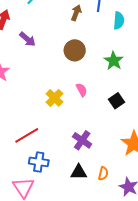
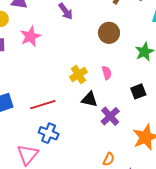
purple cross: (82, 140) -> (110, 116), moved
black triangle: (79, 172) -> (89, 99), moved

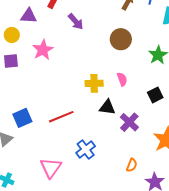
yellow cross: (78, 74) -> (94, 83), turned 36
blue cross: (49, 133) -> (86, 149), moved, turned 36

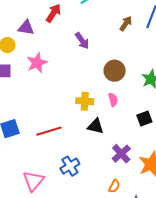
purple arrow: (76, 22) -> (82, 41), moved
brown circle: (121, 39) -> (115, 71), moved
purple cross: (129, 122) -> (121, 154), moved

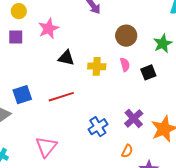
black square: (144, 119) -> (148, 72), moved
black triangle: (96, 126) -> (66, 58), moved
blue cross: (70, 166) -> (98, 127), moved

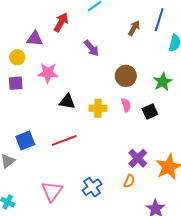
pink star: (49, 28) -> (48, 73), turned 30
blue cross: (98, 127) -> (92, 187), moved
orange semicircle: (127, 151) -> (129, 181), moved

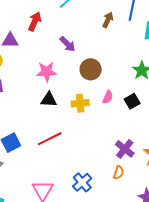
pink star: (48, 73) -> (47, 72), moved
brown circle: (126, 76) -> (91, 69), moved
pink semicircle: (126, 105) -> (108, 97), turned 48

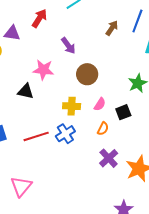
black triangle: (49, 100) -> (26, 91), moved
orange semicircle: (119, 172) -> (103, 129), moved
blue cross: (82, 182) -> (65, 134), moved

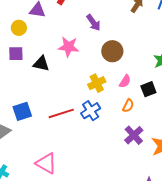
black triangle: (26, 91) -> (41, 64), moved
yellow cross: (72, 106) -> (97, 83), turned -30
pink triangle: (21, 186) -> (46, 163), turned -40

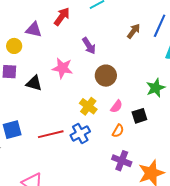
yellow cross: (97, 83) -> (88, 106), turned -30
purple cross: (134, 135) -> (122, 161), turned -30

